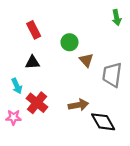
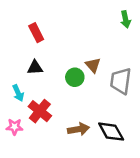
green circle: (69, 42) -> (75, 77), moved
brown arrow: (78, 105) -> (78, 129), moved

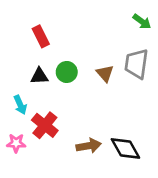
green arrow: (126, 19) -> (142, 21), turned -42
green circle: (75, 77) -> (67, 72), moved
gray trapezoid: (121, 81) -> (136, 64), moved

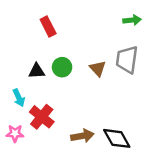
green arrow: (142, 21) -> (132, 20), turned -42
red rectangle: (41, 36) -> (48, 26), moved

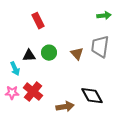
cyan arrow: (19, 98) -> (15, 69), moved
pink star: (15, 133) -> (12, 93), moved
black diamond: (117, 138) -> (92, 96), moved

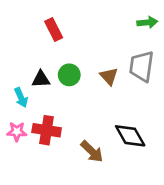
red cross: (33, 92) -> (47, 130), turned -30
brown arrow: (65, 107) -> (92, 151), turned 54

